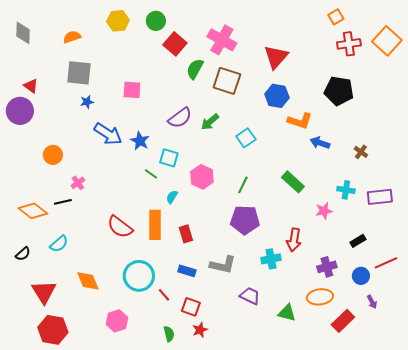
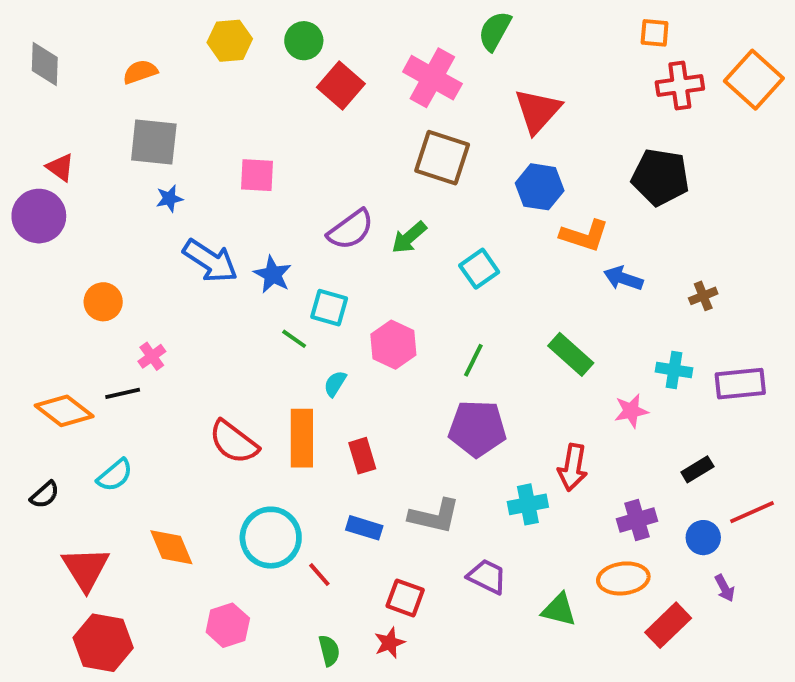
orange square: (336, 17) -> (655, 33), turned 35
green semicircle: (195, 69) -> (495, 31), moved
brown cross: (361, 152) -> (703, 296), turned 32
red square: (191, 307) -> (405, 598), moved

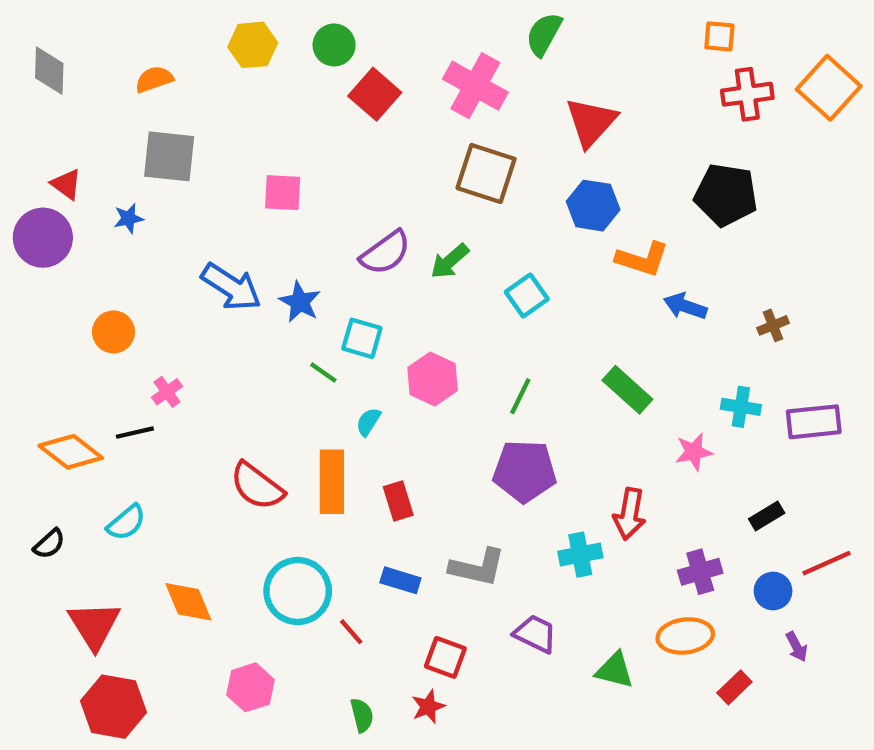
blue star: (169, 199) -> (128, 218), moved
red rectangle: (668, 625) -> (734, 687), size x0.7

